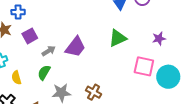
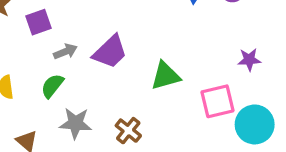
green triangle: (118, 38) -> (166, 76), moved
pink square: (144, 66) -> (217, 101), turned -35

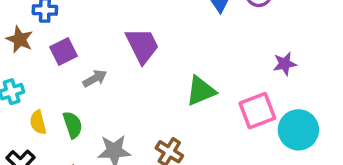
purple trapezoid: (110, 52) -> (142, 46), moved, turned -66
green semicircle: (52, 86) -> (73, 125), moved, turned 130

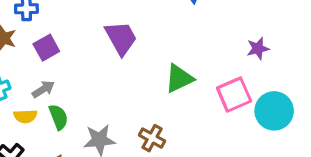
gray arrow: (95, 78) -> (43, 89), moved
yellow semicircle: (38, 122) -> (25, 116), turned -75

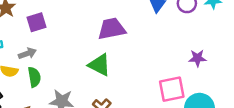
purple trapezoid: (121, 38) -> (112, 29), moved, turned -84
green triangle: (179, 78) -> (99, 65), moved, turned 40

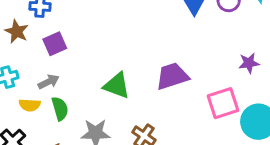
purple trapezoid: (112, 29) -> (172, 76), moved
green triangle: (99, 65) -> (117, 86), moved

